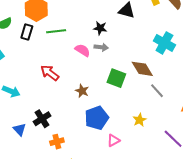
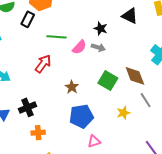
green line: (56, 31) -> (56, 37), moved
pink semicircle: (83, 50) -> (79, 47), turned 91
red arrow: (50, 73) -> (43, 64), turned 78
yellow star: (140, 120) -> (123, 113), moved

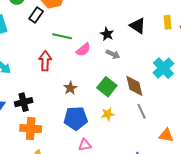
gray arrow: (98, 47) -> (113, 54), moved
red arrow: (43, 64) -> (45, 61), turned -42
yellow star: (123, 113) -> (108, 114), moved
orange cross: (38, 133) -> (31, 129), size x1.5

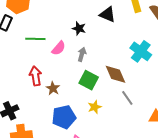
gray arrow: (113, 54) -> (82, 54), moved, turned -88
red arrow: (45, 61) -> (36, 76), moved

